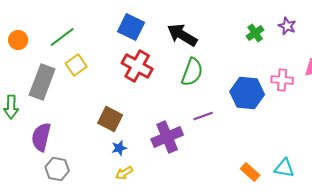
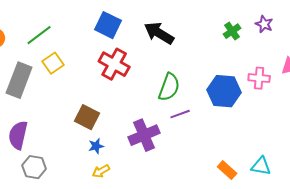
green semicircle: (192, 72) -> (169, 87), moved

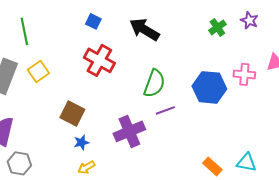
blue square: (108, 25) -> (93, 21), size x0.6
green line: (39, 35) -> (24, 31), turned -64
yellow square: (53, 63) -> (38, 71), moved

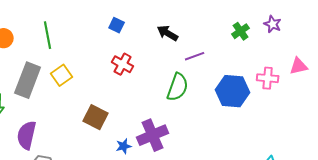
black arrow: (144, 29) -> (168, 33), size x0.7
red cross: (99, 60) -> (123, 64), size x0.7
purple line: (165, 110) -> (195, 56), moved
blue star: (81, 142) -> (124, 146), moved

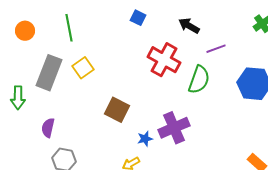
red cross: (123, 64) -> (164, 60), moved, size x1.5
purple semicircle: (27, 135) -> (48, 128), size x0.7

